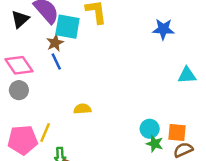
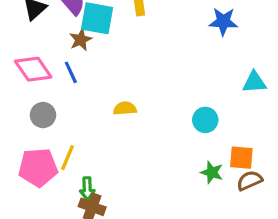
blue line: (56, 62) -> (71, 72), moved
gray circle: (19, 90) -> (43, 115), moved
yellow semicircle: (82, 109) -> (125, 108), moved
cyan circle: (150, 129) -> (205, 120), moved

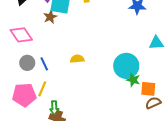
blue line: (71, 72) -> (44, 64), moved
cyan circle: (205, 120) -> (126, 66), size x1.6
green star: (212, 172) -> (133, 80), moved

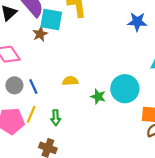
green star: (133, 80) -> (98, 97), moved
green arrow: (54, 108) -> (56, 118), moved

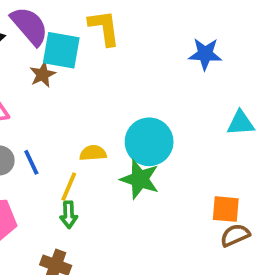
cyan circle: (125, 89) -> (149, 142), moved
green star: (98, 97) -> (140, 179), size x1.5
yellow line: (31, 114) -> (69, 187), moved

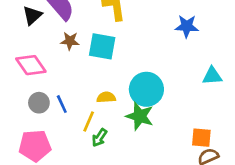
cyan square: (61, 50) -> (102, 46), moved
brown star: (43, 74) -> (70, 41), turned 30
green arrow: (69, 215) -> (99, 138), moved, turned 36

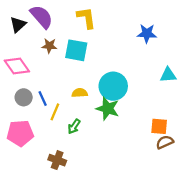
yellow line: (89, 122) -> (55, 112), moved

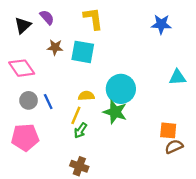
purple semicircle: (42, 17) -> (47, 17), size x0.6
blue star: (147, 33) -> (161, 24), moved
yellow line: (55, 112) -> (76, 115), moved
brown cross: (57, 160) -> (79, 166), moved

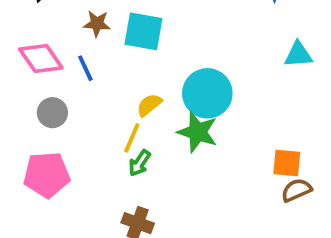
cyan triangle: (177, 77) -> (298, 55), moved
yellow semicircle: (86, 96) -> (149, 105), turned -35
blue line: (48, 102) -> (85, 68), moved

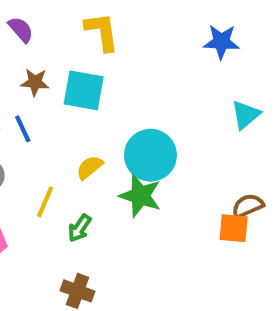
cyan triangle: (298, 55) -> (246, 115), turned -36
yellow line: (132, 138) -> (45, 202), moved
brown semicircle: (296, 190) -> (248, 206), moved

